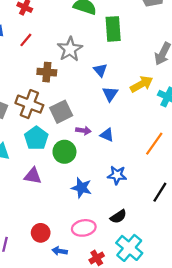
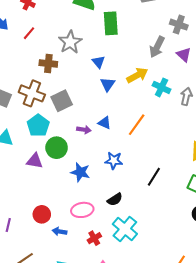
purple arrow: (83, 131) -> (84, 130), moved
orange line: (154, 144) -> (137, 125), moved
green circle: (64, 152) -> (57, 148), moved

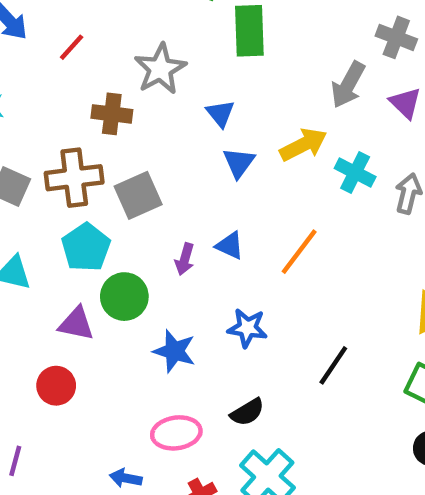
brown cross: (32, 93) -> (74, 178), turned -30
purple arrow: (84, 130) -> (185, 259), turned 96
red circle: (42, 214) -> (56, 386), moved

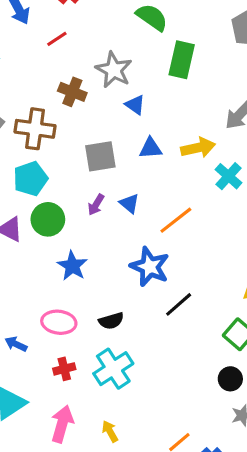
gray star: (160, 69) -> (114, 70), turned -30
blue triangle: (220, 114) -> (135, 105), moved, turned -30
blue triangle: (239, 163) -> (151, 148), turned 35
gray square: (138, 195) -> (100, 156), moved
blue star: (247, 328) -> (150, 267), moved, size x1.4

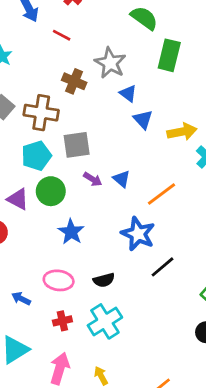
red line: (57, 39) -> (62, 35), turned 60
blue triangle: (151, 148) -> (143, 119), moved, turned 50
gray square: (100, 156) -> (77, 145), moved
purple arrow: (96, 205) -> (93, 179), turned -90

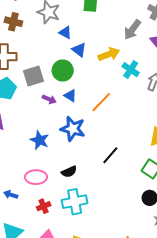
brown cross: (74, 81) -> (13, 22), moved
green circle: (51, 191) -> (63, 70), moved
blue star: (138, 234) -> (73, 129), moved
cyan cross: (105, 321) -> (75, 202), turned 30

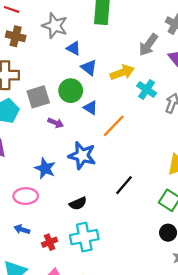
blue triangle: (70, 96) -> (91, 108), moved
pink ellipse: (36, 177) -> (26, 196), moved
blue arrow: (11, 195) -> (22, 229), moved

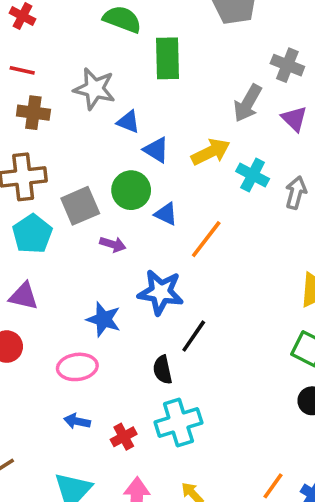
black line: (124, 185) -> (194, 336), moved
black semicircle: (78, 203) -> (163, 370), turned 108

